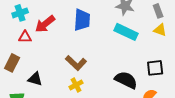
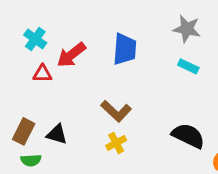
cyan cross: (20, 13) -> (35, 39), turned -35
cyan rectangle: (126, 32) -> (188, 66), size x0.6
brown rectangle: (12, 63) -> (24, 131), moved

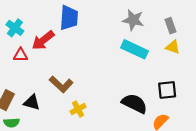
blue trapezoid: (125, 49) -> (69, 18), moved
cyan rectangle: (188, 66) -> (134, 49), size x1.6
brown L-shape: (116, 111) -> (61, 84), moved

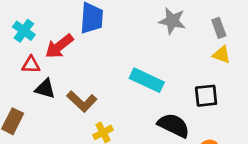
cyan rectangle: (134, 49) -> (147, 80), moved
black square: (167, 90) -> (206, 96), moved
black triangle: (32, 102) -> (45, 89), moved

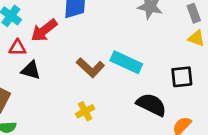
brown L-shape: (82, 101) -> (90, 68), moved

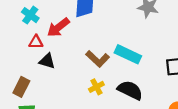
black semicircle: (151, 105) -> (130, 90), moved
yellow cross: (85, 111) -> (96, 87), moved

